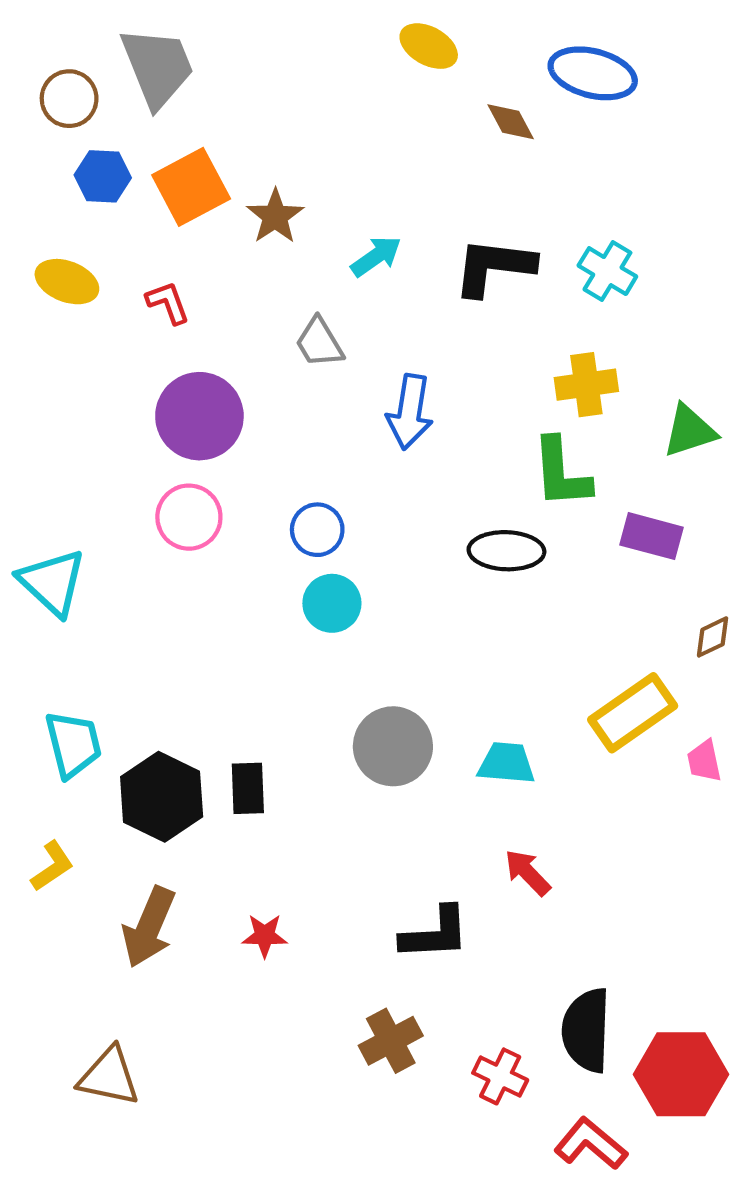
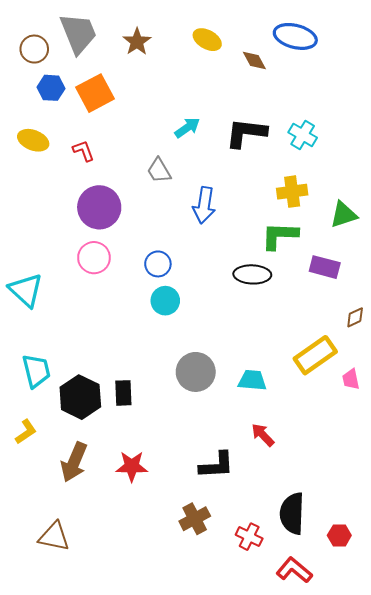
yellow ellipse: (429, 46) -> (207, 40), moved
brown star: (275, 216) -> (137, 42), moved
green L-shape: (561, 473) -> (280, 236), turned 96
red star: (265, 936) -> (132, 466), size x1.4
red hexagon: (681, 1074) -> (339, 535), size x0.5

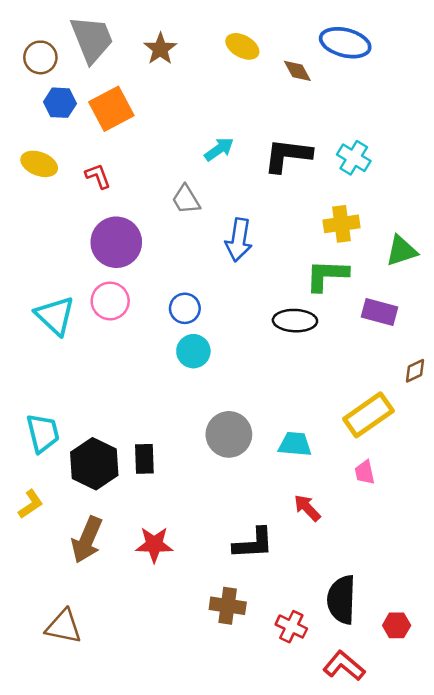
cyan triangle: (26, 290) -> (55, 316), moved
pink trapezoid: (351, 379) -> (365, 472), moved
brown cross: (195, 519) -> (228, 606), turned 36

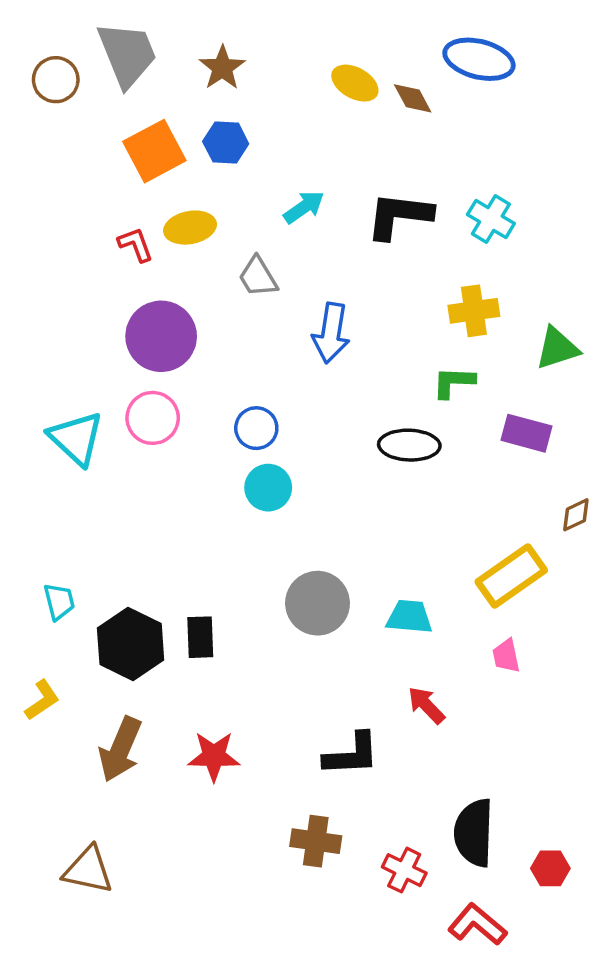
yellow ellipse: (242, 46) -> (355, 83), moved
blue hexagon: (60, 103) -> (226, 143), moved
yellow ellipse: (39, 164) -> (190, 228), moved, turned -32
green L-shape: (327, 275) -> (453, 382), size x0.7
cyan trapezoid: (43, 433) -> (59, 601), size x0.7

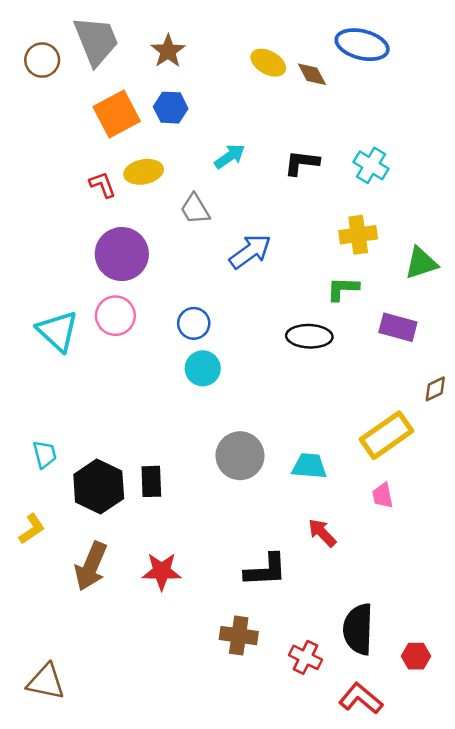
black L-shape: (399, 216) -> (302, 163), size x0.7
blue arrow: (331, 333) -> (250, 251), turned -135
brown triangle: (88, 870) -> (46, 682), moved

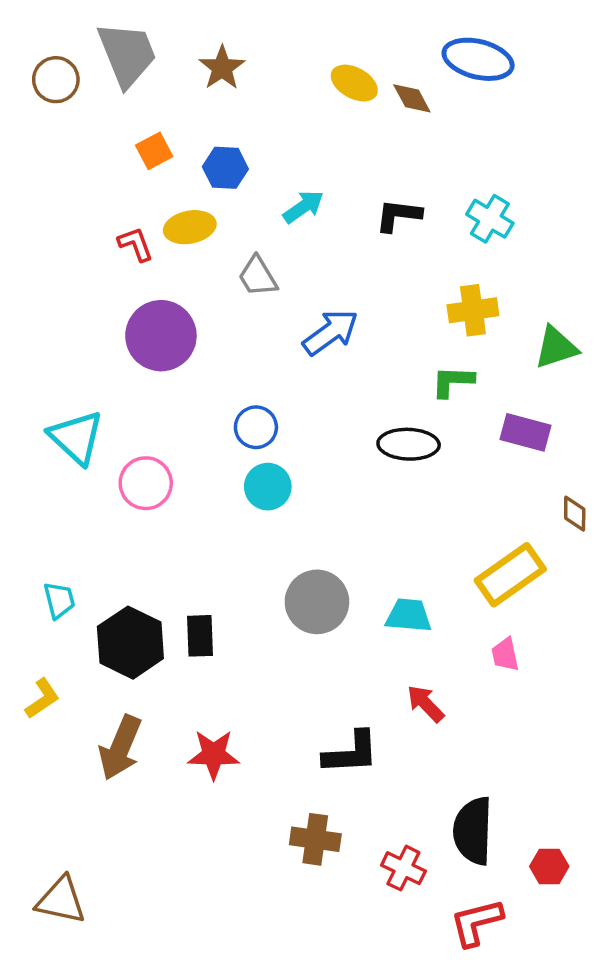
blue hexagon: (171, 108) -> (225, 168), moved
orange square: (117, 114) -> (154, 151), size x0.6
pink circle: (115, 316) -> (146, 483), moved
brown diamond: (435, 389) -> (575, 514), turned -64
red L-shape: (361, 698) -> (476, 922), turned -54

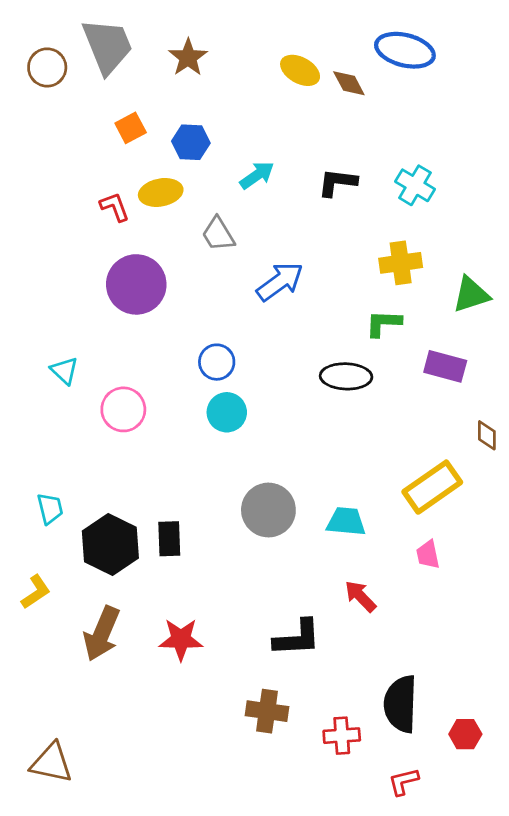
cyan triangle: (76, 437) -> (64, 371), size x0.6
red cross: (403, 868) -> (342, 736), turned -30
red L-shape: (476, 922) -> (404, 782), size x0.7

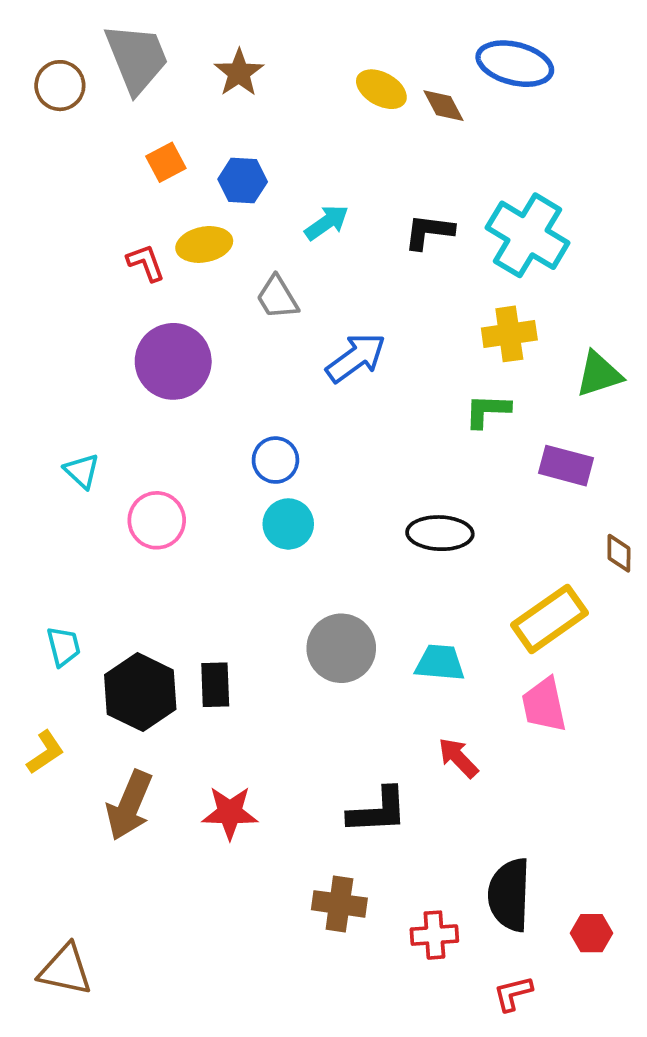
cyan cross: (415, 185) -> (528, 235), size x1.6
black ellipse: (346, 376) -> (440, 533), moved
pink trapezoid: (428, 555) -> (544, 705), size x1.5

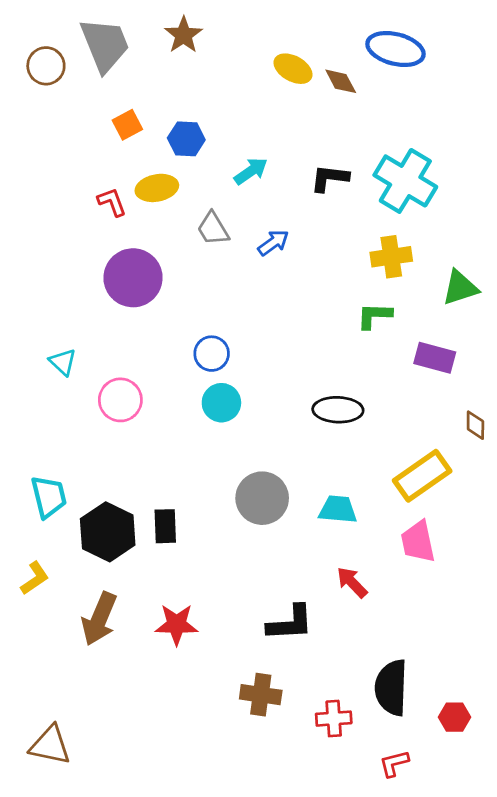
brown star: (239, 73) -> (184, 35), moved
blue arrow: (356, 358) -> (273, 243), moved, size x0.7
cyan trapezoid: (64, 646) -> (49, 497), size x1.4

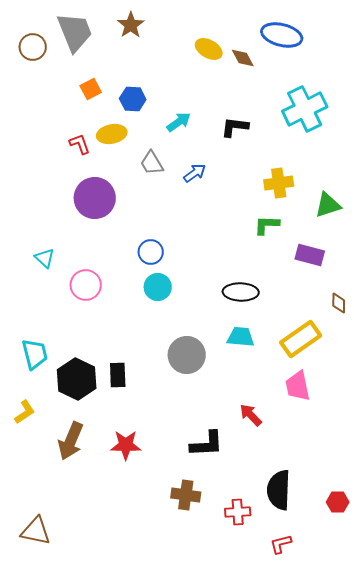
cyan cross: (405, 181) -> (305, 109), moved, turned 33
cyan trapezoid: (338, 509) -> (241, 337), moved
red hexagon: (454, 717) -> (338, 502), moved

